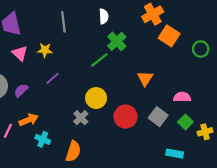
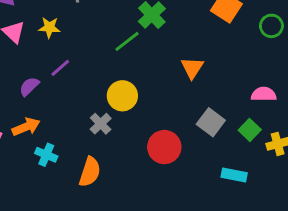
purple semicircle: (21, 90) -> (29, 86), moved
pink semicircle: (182, 97) -> (264, 94), moved
red circle: (126, 117) -> (164, 147), moved

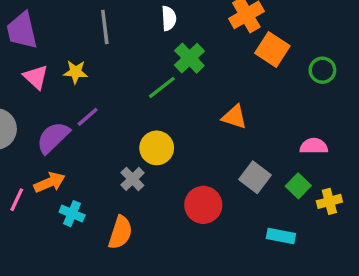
orange triangle: (192, 68) -> (234, 117), turned -45
purple semicircle: (29, 86) -> (53, 138), size x1.5

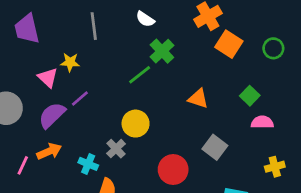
white semicircle: (169, 18) -> (145, 19), turned 126
green circle: (322, 70) -> (273, 48), moved
pink triangle: (36, 77) -> (48, 78), moved
green square: (298, 186) -> (250, 96), moved
cyan cross: (72, 214) -> (88, 164), moved

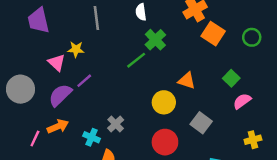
white semicircle: (145, 19) -> (141, 12), turned 49
pink semicircle: (262, 122) -> (242, 101), turned -36
yellow circle: (136, 124) -> (164, 102), moved

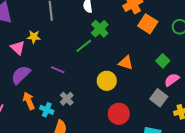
purple line: (84, 81) -> (58, 70), moved, turned 64
gray square: (201, 123) -> (159, 98), moved
orange arrow: (58, 126) -> (29, 101), moved, turned -90
red circle: (165, 142) -> (119, 114), moved

